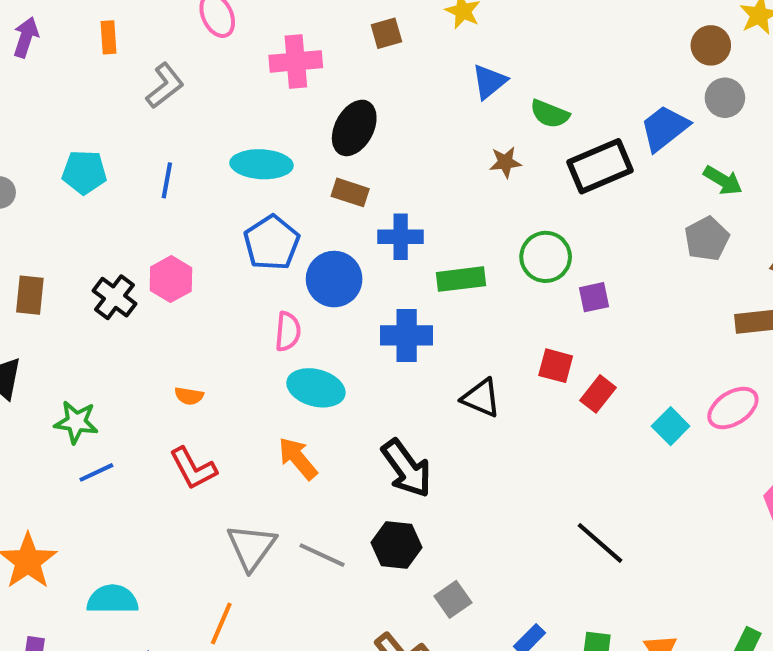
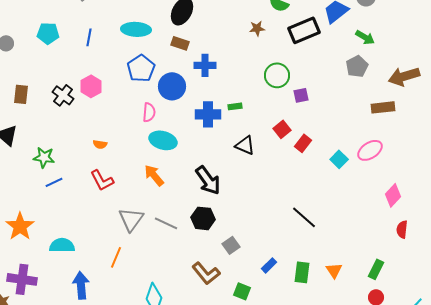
green rectangle: (461, 279) -> (235, 106), moved, size x0.6
red square: (556, 366) -> (282, 129), turned 36

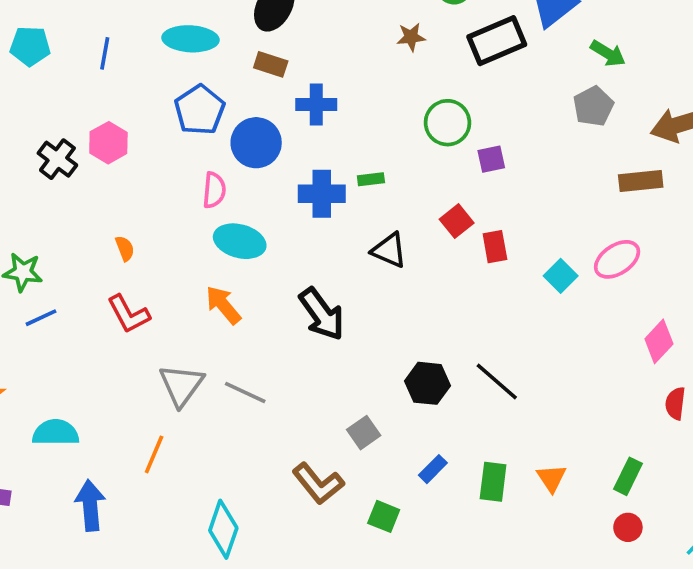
red rectangle: (303, 143) -> (495, 247), turned -48
orange semicircle: (100, 144) -> (125, 248), turned -120
black hexagon: (203, 218) -> (427, 383), moved

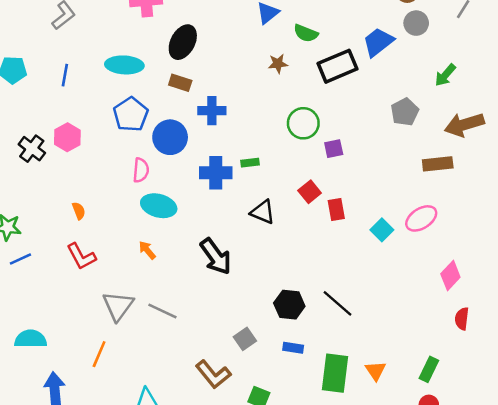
green arrow: (608, 53) -> (445, 75), moved, turned 100
orange arrow: (223, 305) -> (147, 250), size x0.7
blue rectangle: (433, 469) -> (293, 348), moved, turned 54
green rectangle: (493, 482) -> (335, 373), size x1.4

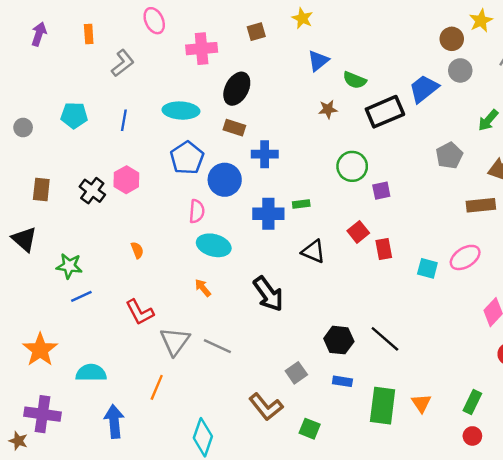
cyan square: (382, 230) -> (427, 268), turned -30
red L-shape: (81, 256) -> (140, 312), moved

